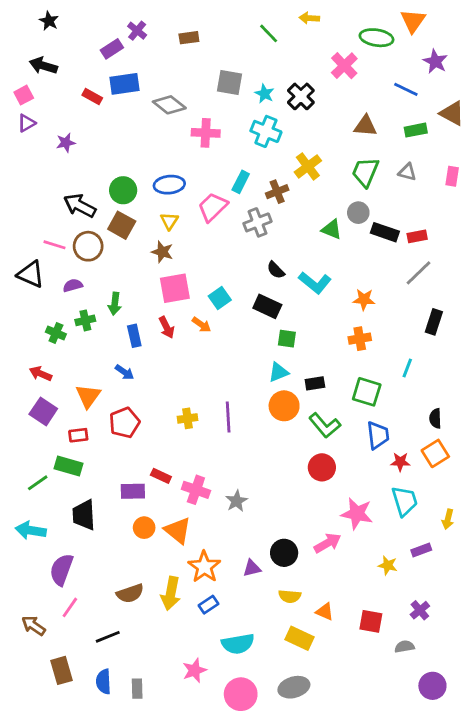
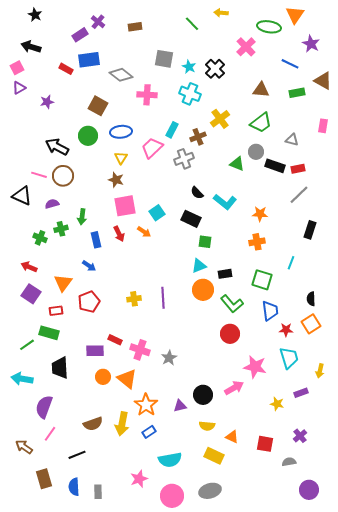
green trapezoid: (365, 172) -> (261, 123), turned -150
gray triangle: (407, 172) -> (292, 140), moved
brown square: (122, 225) -> (98, 106), moved

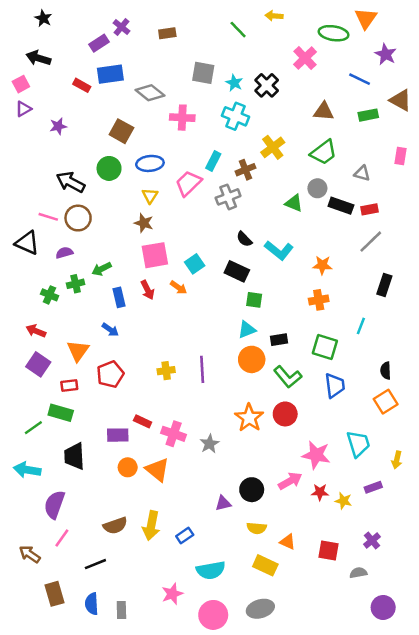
green arrow: (82, 217) -> (102, 269), turned 56
red star: (286, 330) -> (320, 492), moved
orange star: (146, 405) -> (249, 418), moved

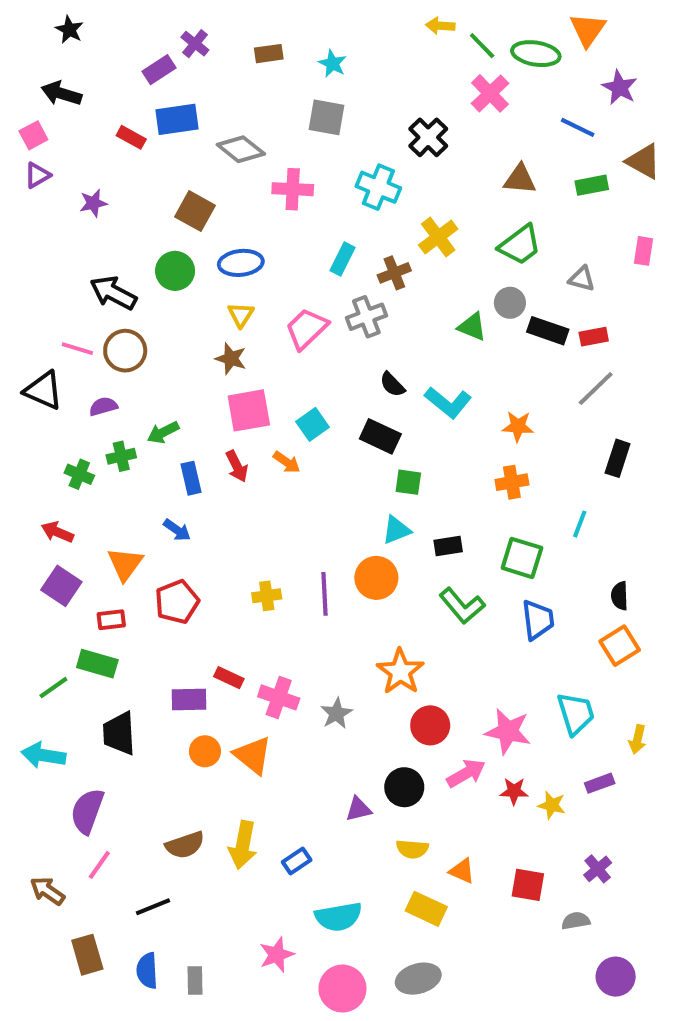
green line: (238, 30) -> (482, 46), moved
cyan star: (234, 83) -> (333, 64), moved
pink trapezoid: (188, 183) -> (307, 329), moved
orange circle: (252, 359) -> (376, 578), moved
red circle: (285, 414) -> (430, 725), moved

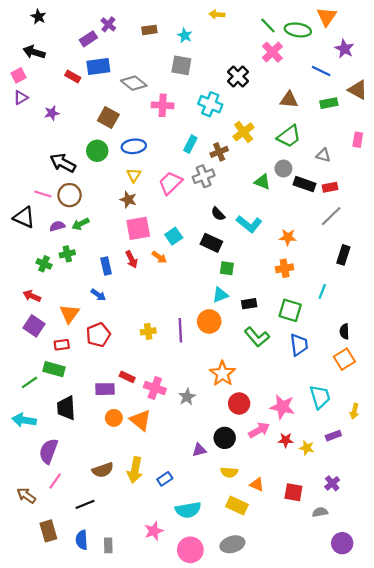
yellow arrow: (440, 26) -> (217, 14), moved
green arrow: (163, 432) -> (81, 224), moved

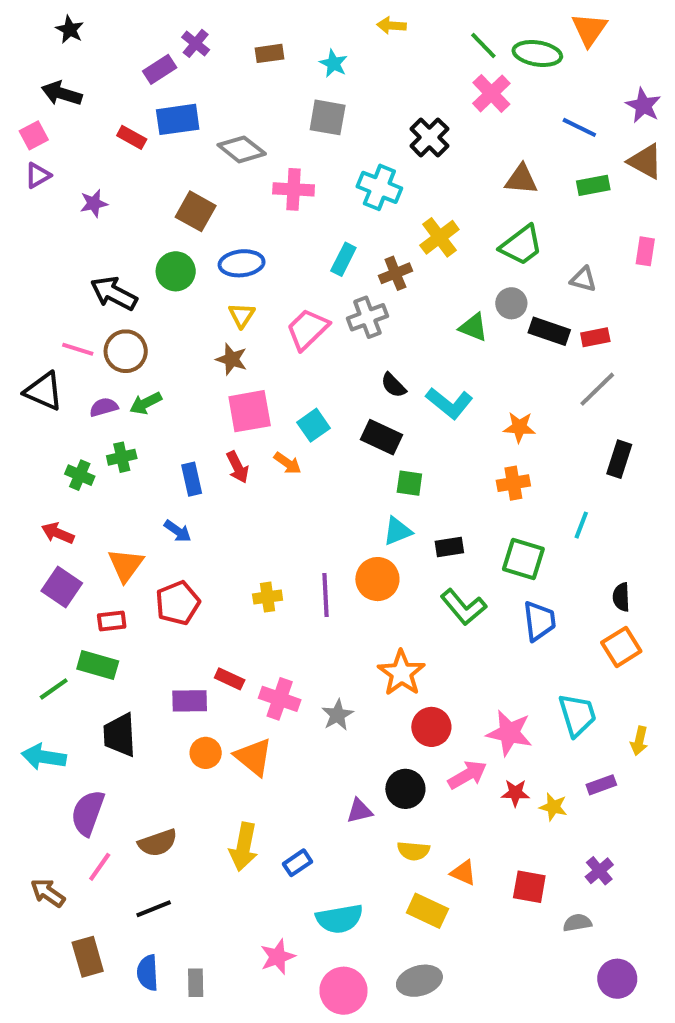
purple star: (344, 49) -> (643, 105), moved
brown semicircle: (103, 470) -> (158, 843), moved

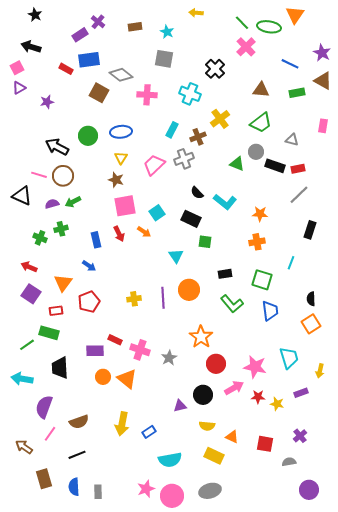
brown square: (196, 211) -> (99, 93), moved
cyan triangle: (397, 531) -> (176, 256), moved, turned -42
pink star: (278, 957) -> (146, 489), moved

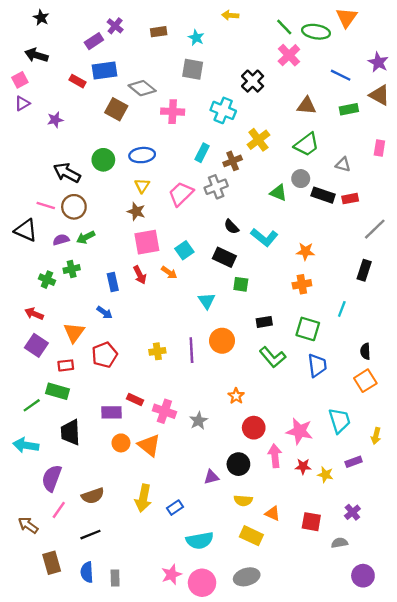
gray line: (299, 195) -> (375, 229), moved
orange star: (201, 337) -> (236, 396), size x0.6
pink arrow: (234, 388) -> (275, 456), turned -66

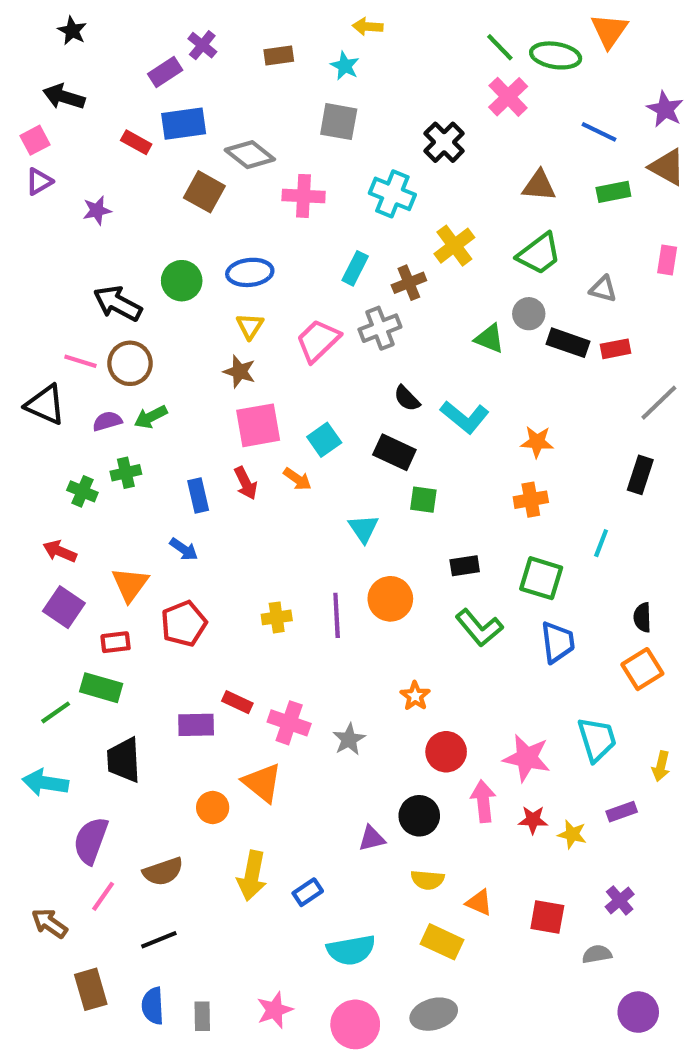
yellow arrow: (230, 15) -> (368, 27), moved
orange circle: (121, 443) -> (213, 807), moved
pink star: (171, 575) -> (275, 1010), moved

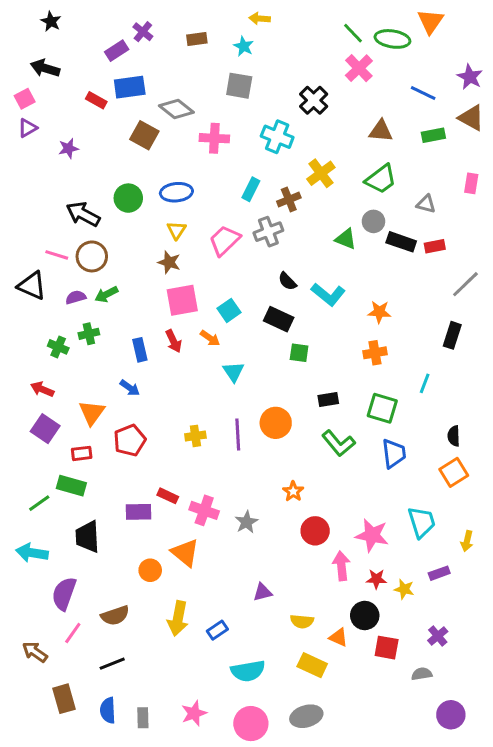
cyan triangle: (363, 529) -> (233, 372), moved
black circle: (419, 816) -> (365, 616), moved

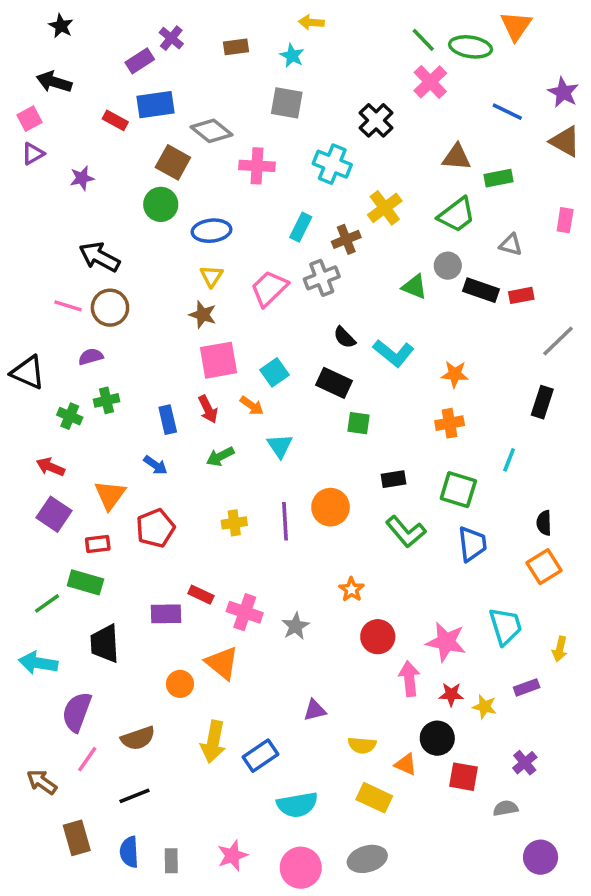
green rectangle: (433, 135) -> (499, 178), moved
green circle: (128, 198) -> (161, 204), moved
black triangle: (32, 286) -> (28, 372), moved
green arrow: (106, 294) -> (220, 456), moved
blue rectangle: (217, 630) -> (260, 756), size x1.4

